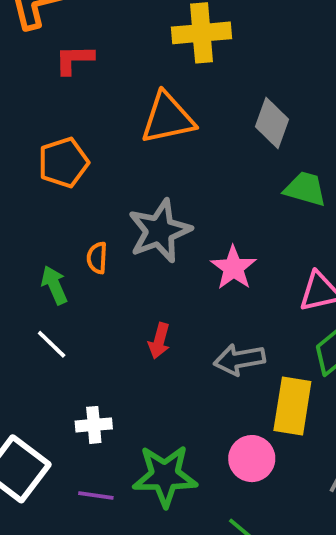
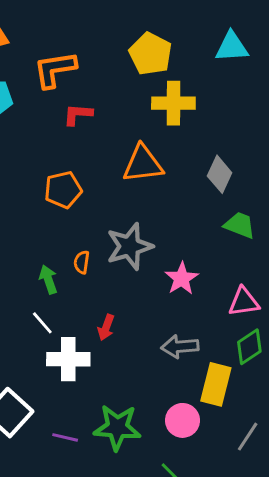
red arrow: (159, 341) -> (106, 327), moved
white cross: (94, 425) -> (68, 359), moved, size x1.6

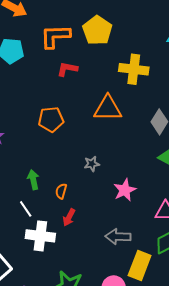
yellow pentagon: (150, 54) -> (97, 30), moved
gray star: (130, 246) -> (92, 164), size x0.5
orange semicircle: (82, 262) -> (61, 191), moved

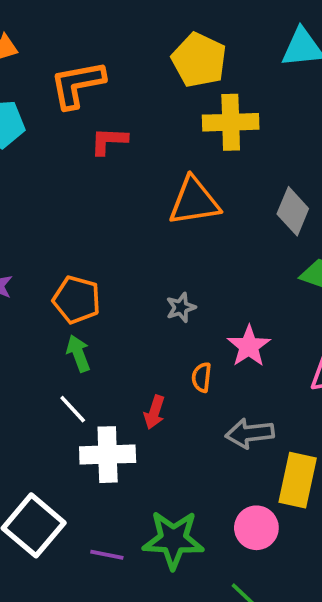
yellow pentagon: (97, 30) -> (199, 60), moved
orange pentagon: (51, 119) -> (77, 300), moved, turned 30
orange semicircle: (61, 191) -> (202, 377), moved

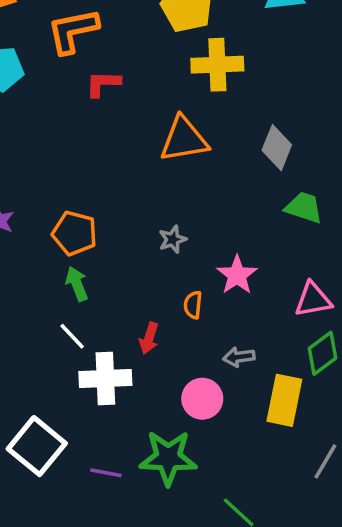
gray arrow: (250, 433) -> (239, 357), size x0.7
pink circle: (256, 528) -> (202, 399), moved

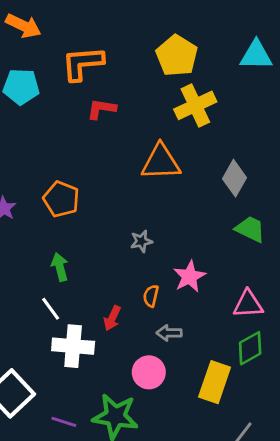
yellow cross: (217, 65) -> (195, 105), turned -30
orange pentagon: (75, 233) -> (61, 199), moved
gray arrow: (239, 357) -> (169, 333), moved

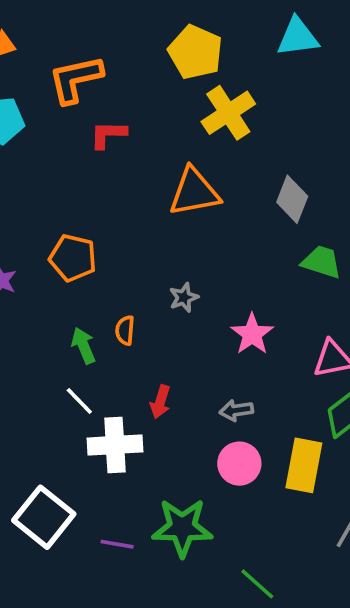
orange semicircle: (151, 296) -> (125, 330), moved
pink circle: (149, 372) -> (239, 464), moved

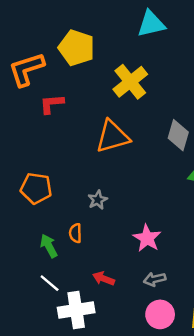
cyan triangle: (298, 37) -> (151, 24), moved
yellow pentagon: (195, 52) -> (77, 48), moved
gray star: (184, 297) -> (98, 200), moved
pink star: (252, 334) -> (147, 238), moved
red arrow: (160, 402) -> (104, 278), turned 100

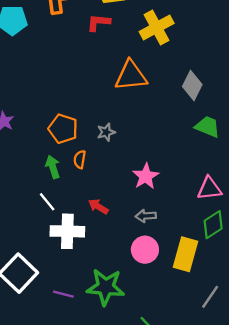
red L-shape: (52, 104) -> (98, 22), moved
orange pentagon: (36, 188) -> (63, 129), moved

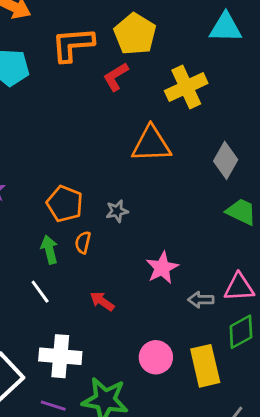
red L-shape: (98, 22) -> (116, 77), turned -40
gray arrow: (146, 216) -> (201, 300), moved
white cross: (67, 231) -> (60, 356), moved
yellow rectangle: (186, 254) -> (205, 366), turned -32

